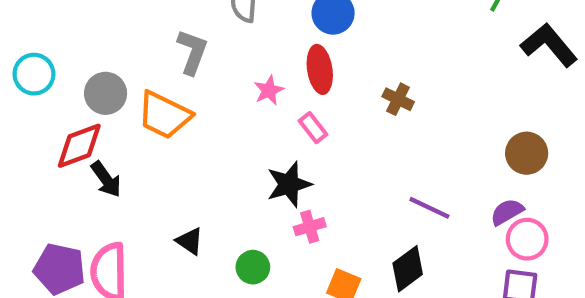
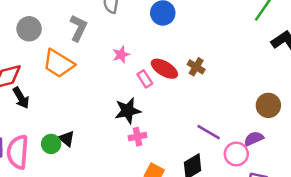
red ellipse: (320, 69) -> (164, 69), moved, turned -56
gray circle: (106, 93) -> (29, 29), moved
pink circle: (527, 239) -> (236, 154), moved
green circle: (253, 267) -> (51, 144), moved

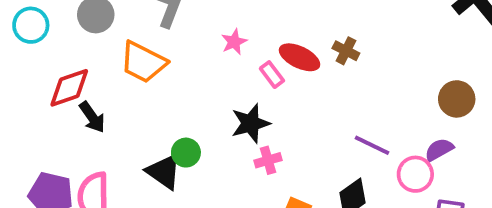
black triangle: (67, 139) -> (164, 172), size x1.5
green circle: (51, 144) -> (186, 153), moved

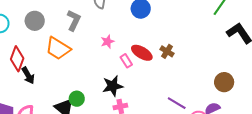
red diamond: (69, 88) -> (17, 59), turned -55

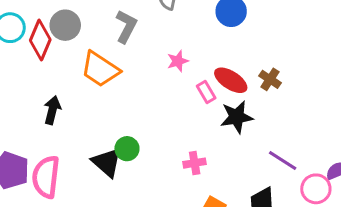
red diamond: (17, 59) -> (40, 40), moved
black arrow: (28, 75) -> (52, 110), turned -138
black star: (113, 86) -> (237, 117), moved

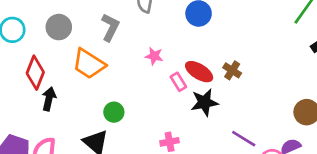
red diamond: (40, 40) -> (35, 73), moved
pink star: (178, 61) -> (154, 56), turned 30
green circle: (127, 149) -> (114, 112), moved

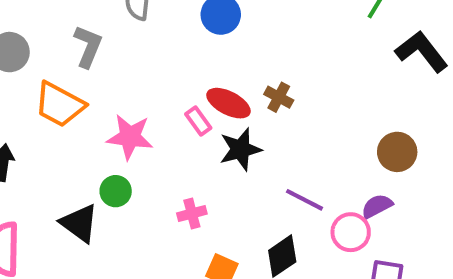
pink star: (154, 56) -> (130, 137), moved, size x1.6
green circle: (114, 112) -> (116, 191), moved

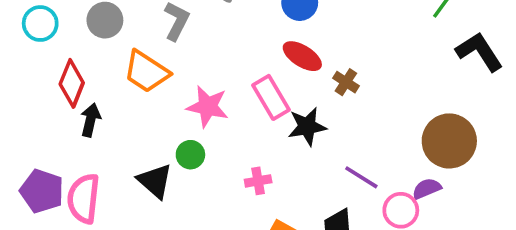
red ellipse: (228, 103) -> (302, 56), moved
pink rectangle: (198, 121) -> (271, 97), size x1.6
brown circle: (397, 152) -> (449, 141), size x1.5

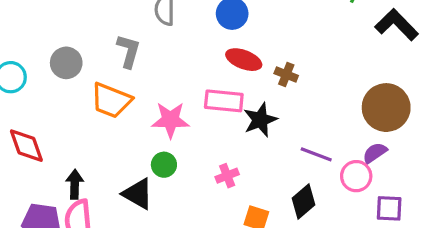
red diamond: (72, 83) -> (26, 146), moved, turned -30
pink rectangle: (271, 97) -> (224, 101), turned -42
black arrow: (90, 120) -> (75, 184), moved

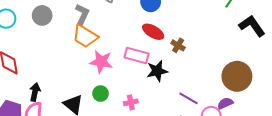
orange trapezoid: (111, 100) -> (85, 36), moved
green circle: (164, 165) -> (101, 94), moved

